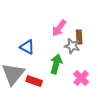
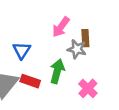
blue triangle: (27, 47) -> (22, 50), turned 35
red rectangle: (34, 81) -> (30, 81), moved

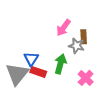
blue triangle: (22, 50) -> (31, 59), moved

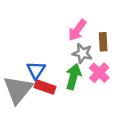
gray star: (77, 46) -> (82, 53), moved
pink cross: (86, 78) -> (99, 73), moved

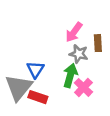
pink cross: (99, 73) -> (83, 87), moved
red rectangle: (45, 87) -> (38, 97), moved

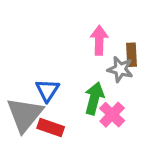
pink arrow: (74, 32) -> (99, 40), turned 145
gray star: (79, 54) -> (120, 69), moved

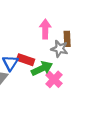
green arrow: (94, 98) -> (42, 68), turned 50
red rectangle: (51, 127) -> (26, 60), moved

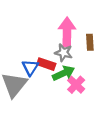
pink arrow: (45, 29) -> (67, 32), size x1.4
gray star: (59, 49) -> (64, 53), moved

